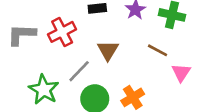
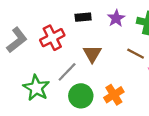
gray L-shape: (21, 35) -> (17, 40), turned 140

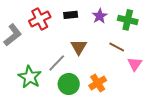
red cross: (52, 38) -> (40, 19), moved

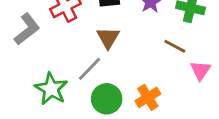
brown triangle: (79, 47) -> (108, 38), moved

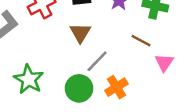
gray line: (90, 69) -> (97, 61), moved

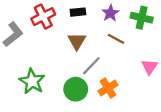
brown line: (141, 41) -> (116, 39), moved

